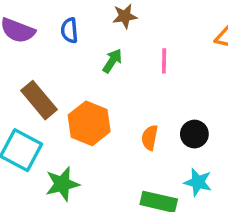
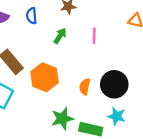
black circle: (194, 134) -> (114, 84), size x1.5
green star: (62, 184) -> (62, 119), moved

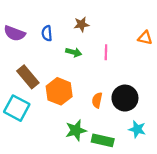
green arrow: (60, 36) -> (74, 52), turned 72
cyan star: (117, 116) -> (137, 129), moved

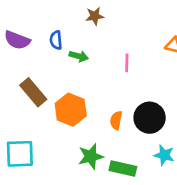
brown star: (81, 24) -> (95, 16), moved
green arrow: (74, 52) -> (79, 56), moved
cyan square: (17, 108) -> (20, 154), moved, turned -30

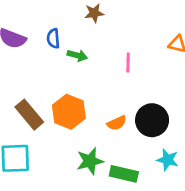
brown rectangle: (33, 92) -> (29, 115), moved
orange semicircle: (116, 120) -> (117, 123), turned -126

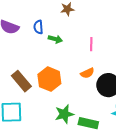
orange semicircle: (117, 123) -> (87, 73), moved

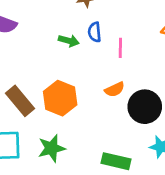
blue semicircle: (38, 27) -> (95, 32), moved
green star: (64, 114) -> (52, 148), moved

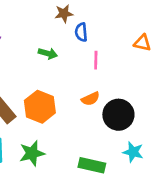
blue semicircle: (95, 32) -> (81, 32), moved

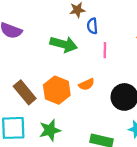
green arrow: (48, 53) -> (64, 44), size x1.6
orange semicircle: (90, 99) -> (87, 84), moved

